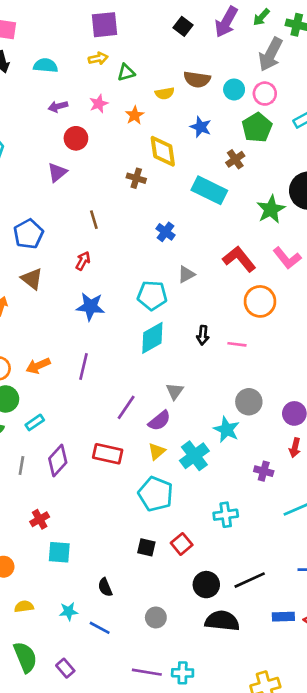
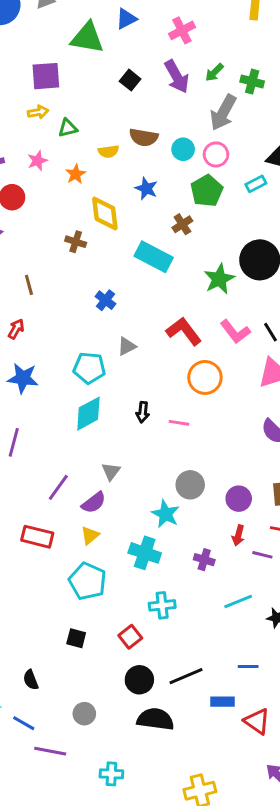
purple arrow: (226, 22) -> (177, 77), turned -60
cyan cross: (194, 456) -> (145, 553), moved, turned -36
red square: (182, 544) -> (130, 637), moved
blue rectangle: (283, 617) -> (223, 702), moved
purple line: (147, 672) -> (50, 751), moved

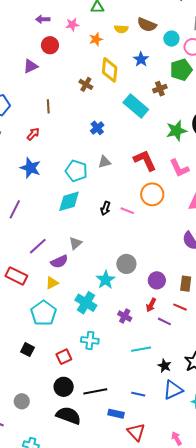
pink line: (179, 423) -> (127, 211), moved

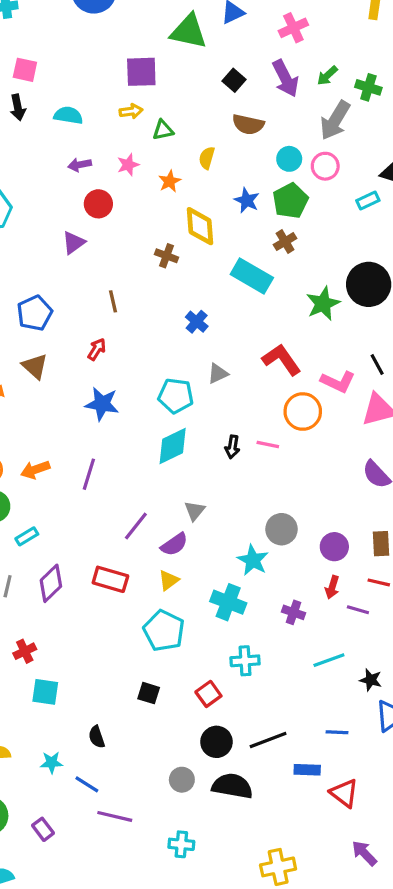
brown semicircle: (147, 25) -> (248, 124), moved
yellow semicircle: (121, 29) -> (207, 158), turned 112
green pentagon: (181, 70) -> (290, 201), moved
pink L-shape: (179, 168) -> (338, 382), moved, turned -30
gray circle: (22, 401) -> (182, 780), moved

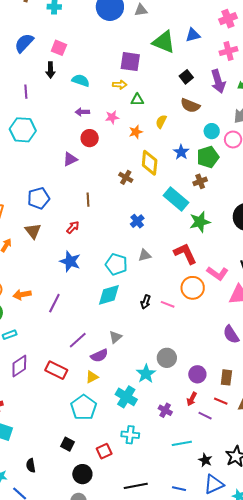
green star: (323, 304) -> (200, 222), moved
black circle: (216, 742) -> (82, 474), moved

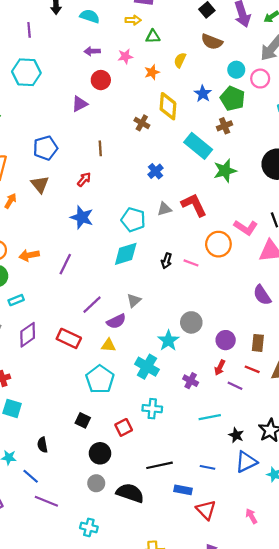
green pentagon: (208, 157) -> (233, 98), turned -30
red L-shape: (185, 254) -> (194, 205), moved
yellow triangle: (92, 377) -> (109, 345), turned 32

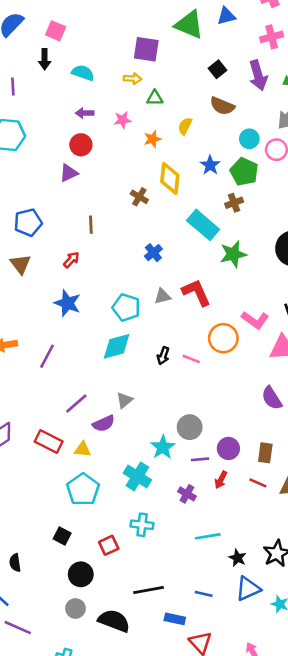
red circle: (101, 80) -> (81, 145), moved
yellow triangle: (109, 345) -> (83, 449), moved
purple line: (235, 386) -> (200, 459), moved, turned -32

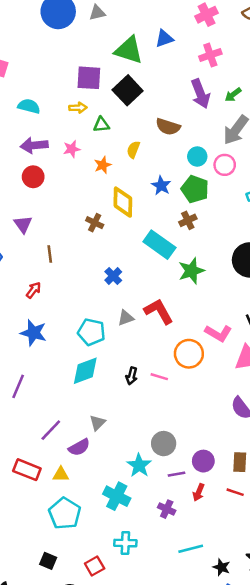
black square: (217, 69) -> (128, 90), moved, size x1.6
purple arrow: (85, 113) -> (34, 145), size x1.5
purple triangle: (69, 173) -> (23, 224), moved, turned -36

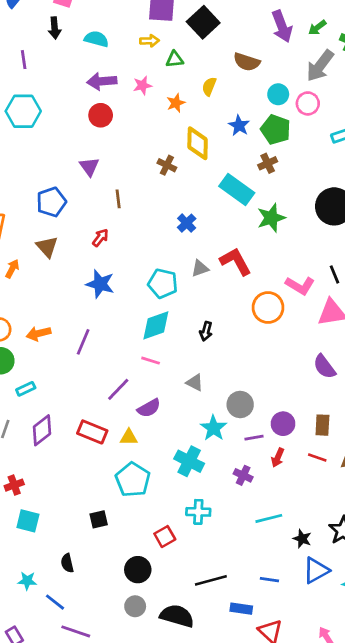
pink line: (159, 377) -> (151, 361), moved
gray triangle: (98, 423) -> (195, 383), moved, turned -48
black square: (48, 561) -> (99, 519), moved, turned -36

